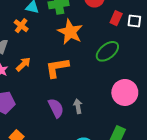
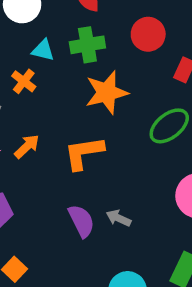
orange star: (70, 32) -> (107, 92), turned 30
gray arrow: (78, 106) -> (118, 218), turned -56

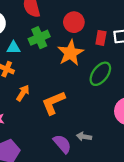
orange star: (107, 92) -> (70, 53), moved
orange arrow: (27, 146) -> (23, 93), moved

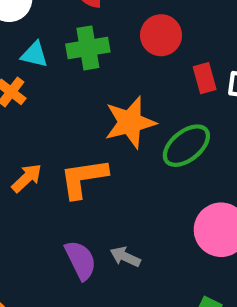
red rectangle: (101, 38) -> (205, 78), turned -40
orange star: (70, 53) -> (130, 122), moved
orange arrow: (23, 93) -> (27, 178), moved

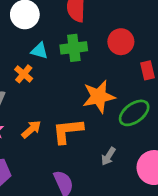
gray arrow: (125, 257) -> (108, 156), moved, turned -84

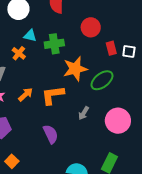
green cross: (74, 48) -> (54, 44), moved

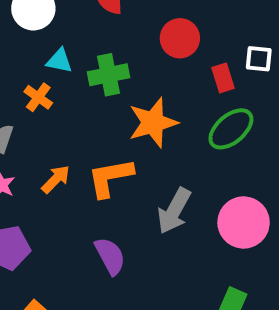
white square: (129, 51) -> (259, 59), moved
green ellipse: (102, 80) -> (231, 129), moved
gray arrow: (84, 113) -> (174, 211), size x1.6

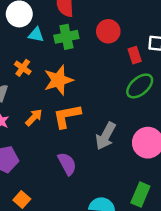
cyan triangle: (59, 61) -> (36, 35), moved
green cross: (109, 75) -> (66, 37), moved
orange star: (153, 123) -> (58, 80), moved

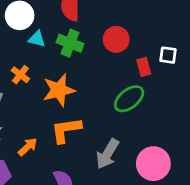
green cross: (66, 37) -> (70, 43), turned 30
green ellipse: (140, 86) -> (129, 99), moved
orange arrow: (34, 117) -> (28, 147), moved

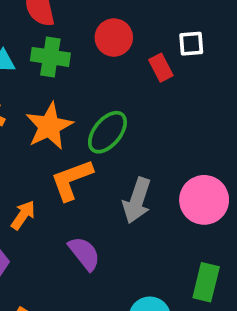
green ellipse: (129, 99) -> (107, 132), moved

